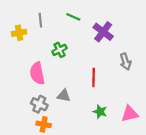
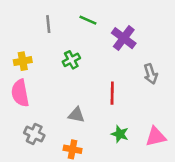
yellow cross: (19, 33) -> (23, 61), moved
pink semicircle: (37, 73) -> (20, 93), moved
gray cross: (39, 104) -> (34, 134), moved
orange cross: (44, 124) -> (73, 149), moved

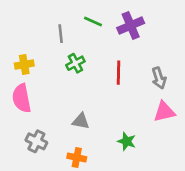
gray line: (48, 24) -> (61, 34), moved
purple cross: (124, 38) -> (131, 25), moved, turned 30
red line: (112, 93) -> (119, 73), moved
pink triangle: (156, 137) -> (164, 112), moved

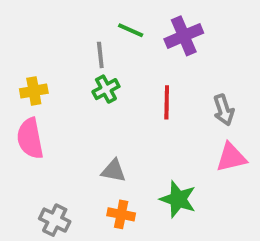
gray line: (61, 34) -> (100, 55), moved
gray cross: (36, 141) -> (55, 220), moved
green star: (127, 141) -> (178, 199), size x1.4
orange cross: (77, 158) -> (121, 214), moved

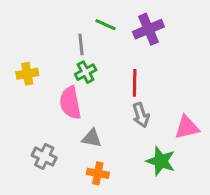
gray arrow: (224, 110) -> (141, 115), moved
pink semicircle: (30, 138) -> (70, 103), moved
green star: (178, 199) -> (161, 161), moved
gray cross: (55, 220) -> (44, 156), moved

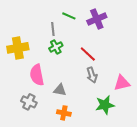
yellow cross: (27, 74) -> (18, 48), size x1.5
red line: (135, 83) -> (88, 54), turned -48
pink semicircle: (70, 103) -> (37, 75), moved
green star: (161, 161) -> (105, 105), turned -30

